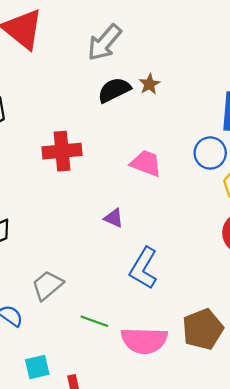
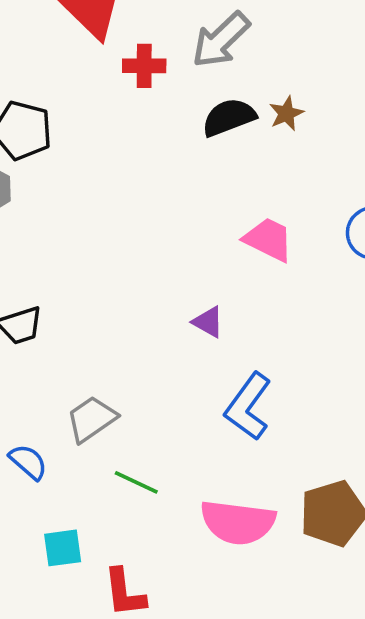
red cross: (62, 151) -> (144, 66), moved, size x0.7
green line: (94, 321) -> (136, 482), moved

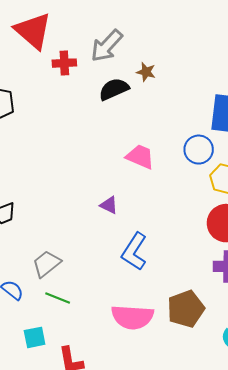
brown star: (286, 113) -> (146, 72), moved, turned -30
green line: (136, 482) -> (58, 298), moved

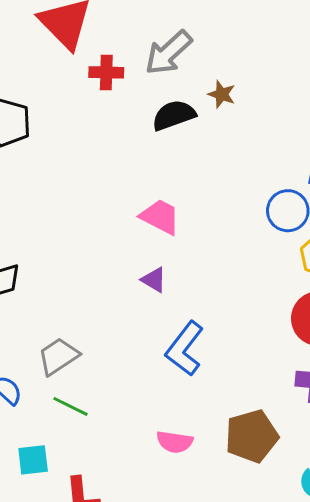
pink trapezoid: (140, 157) -> (160, 217), moved
pink semicircle: (132, 317) -> (175, 442), size x0.6

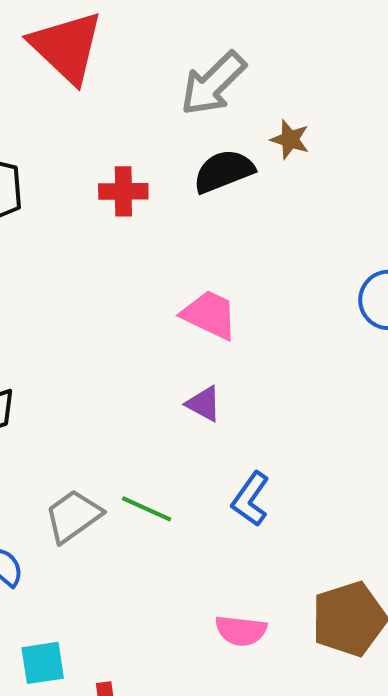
red cross: (106, 72) -> (123, 191), moved
blue L-shape: (185, 349) -> (251, 499), size x0.7
green line: (70, 406) -> (147, 509), moved

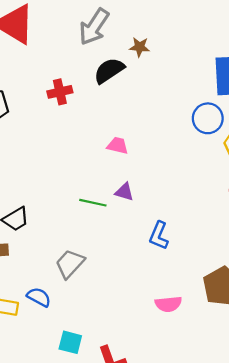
pink trapezoid: (210, 315) -> (118, 146), size x0.7
green line: (147, 509) -> (93, 203), moved
cyan square: (43, 663) -> (70, 342), turned 35

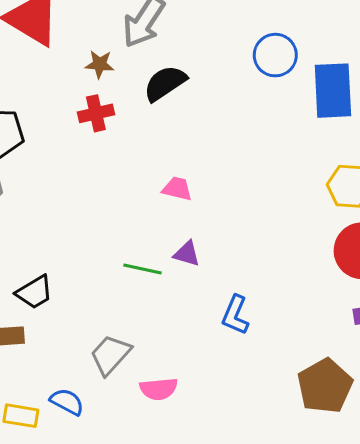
brown star: (140, 47) -> (100, 64), moved
blue circle: (208, 118) -> (275, 55), moved
pink semicircle: (168, 304) -> (159, 389), moved

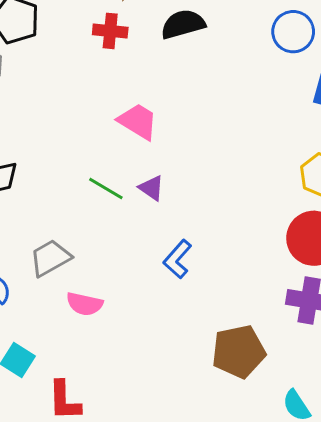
pink trapezoid: (177, 189) -> (138, 121), moved, size x1.4

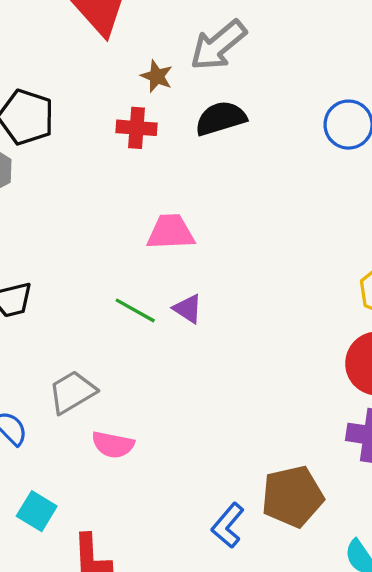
pink trapezoid: (138, 121) -> (171, 232), turned -33
blue L-shape: (178, 259) -> (228, 525), moved

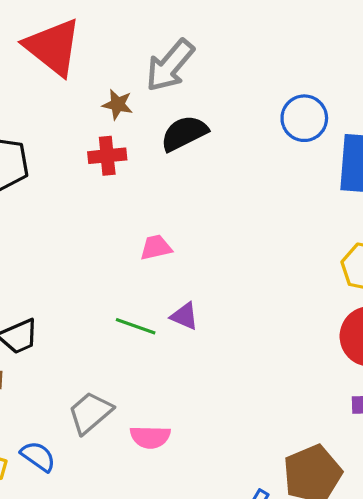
pink trapezoid: (171, 232) -> (156, 247), size x0.7
pink semicircle: (113, 445) -> (150, 437), moved

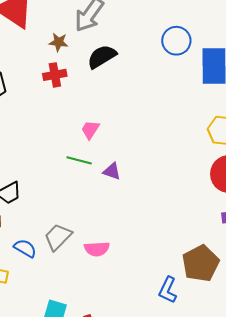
pink trapezoid: (156, 247) -> (90, 130), turned -40
green line: (136, 326) -> (79, 160), moved
blue semicircle: (38, 456) -> (25, 248), moved

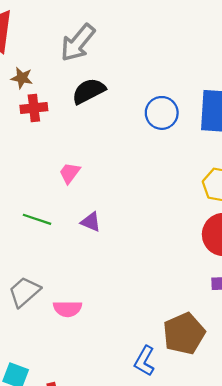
blue circle: (176, 41) -> (162, 113), moved
brown star: (59, 42) -> (22, 78), moved
green line: (79, 160) -> (37, 219), moved

